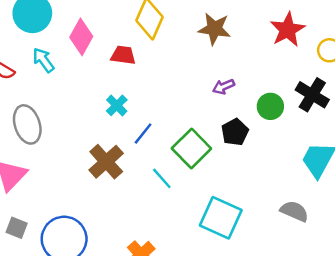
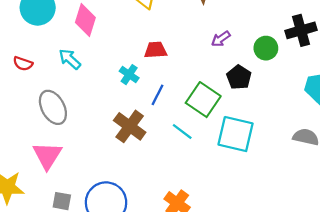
red trapezoid: (123, 55) -> (156, 50), moved
cyan arrow: (43, 60) -> (70, 59), moved
black cross: (312, 95) -> (301, 30), turned -36
cyan square: (221, 218) -> (236, 134), moved

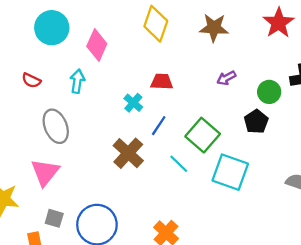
cyan arrow: (70, 59) -> (77, 81), turned 50
black pentagon: (239, 77) -> (256, 122), moved

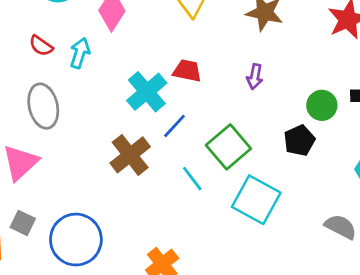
purple arrow: (226, 78) -> (255, 77), moved, turned -60
red semicircle: (31, 80) -> (41, 46), moved
cyan cross: (133, 103) -> (147, 92), size x1.6

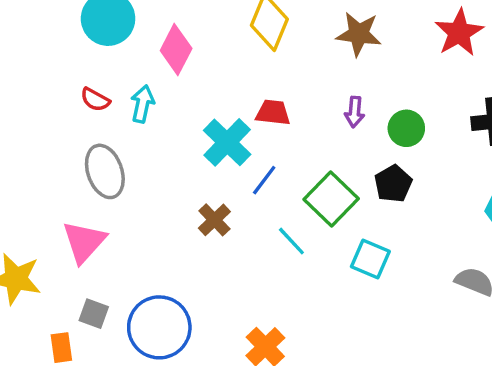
green circle: (322, 105) -> (406, 128), moved
black pentagon: (299, 141) -> (393, 184), moved
brown cross: (130, 155) -> (214, 220), size x0.7
cyan square: (256, 200) -> (370, 259), size x0.7

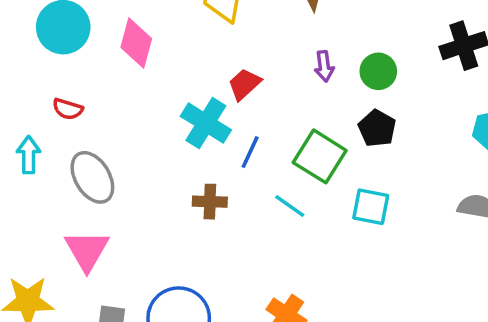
cyan arrow: (143, 104) -> (29, 155), moved
red trapezoid: (273, 113) -> (244, 84), turned -36
brown cross: (214, 220) -> (210, 202), turned -32

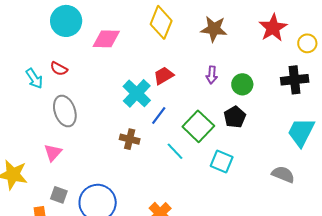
pink diamond: (136, 43) -> (106, 39), turned 64
cyan arrow: (29, 155) -> (34, 79), moved, turned 135
pink triangle: (87, 251) -> (53, 152), size x0.7

